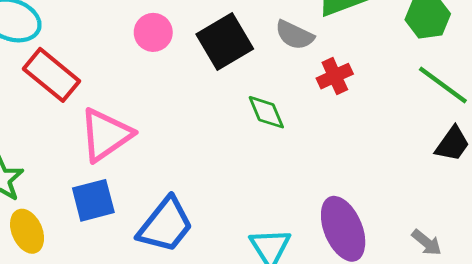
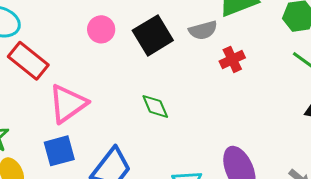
gray semicircle: (295, 35) -> (203, 30), turned -40
green diamond: (266, 112) -> (155, 106), moved

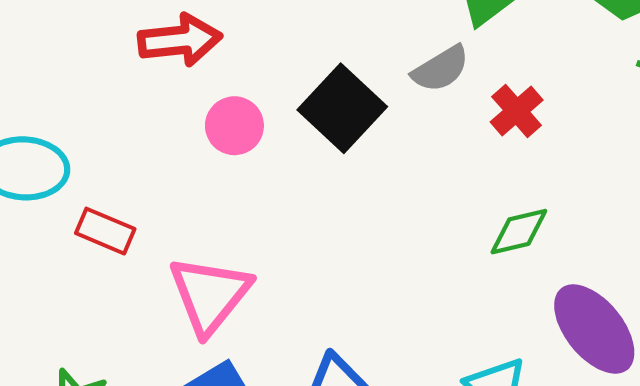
red rectangle: (28, 61) -> (105, 231), size x0.7
green diamond: (155, 106) -> (519, 232), moved, turned -64

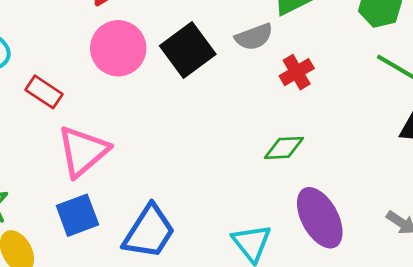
pink circle: (234, 126) -> (118, 48), size x1.5
red rectangle: (105, 231) -> (44, 92), moved

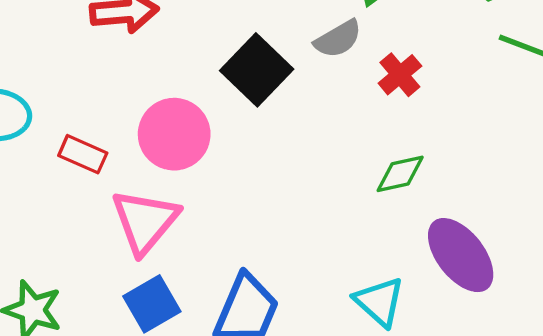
pink circle: (118, 48) -> (174, 134), moved

